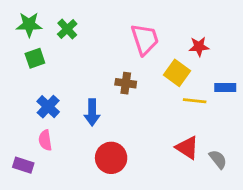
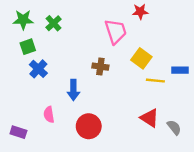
red star: (199, 47) -> (140, 12), moved
blue cross: (48, 107) -> (38, 69), moved
pink semicircle: (45, 140) -> (49, 115), moved

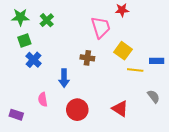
red triangle: (150, 118) -> (120, 109), moved
gray semicircle: (174, 127) -> (154, 96), moved

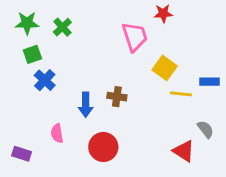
brown cross: (87, 58) -> (117, 97), moved
red triangle: (120, 109) -> (184, 151), moved

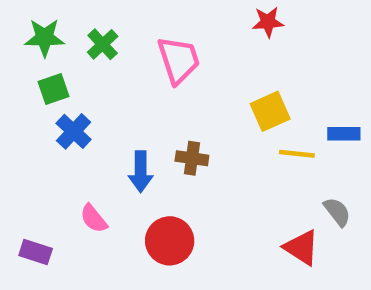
pink trapezoid: (135, 37) -> (179, 60), moved
yellow square: (165, 68) -> (270, 111), turned 30
pink semicircle: (57, 133) -> (94, 219), turned -30

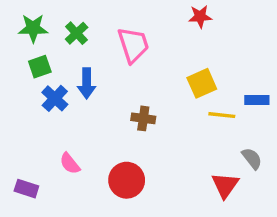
blue arrow: (141, 172) -> (87, 83), moved
red triangle: (301, 248) -> (225, 185), turned 32

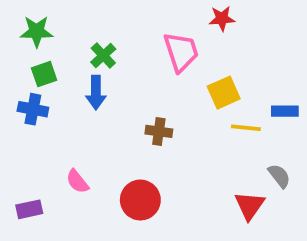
green cross: (77, 33) -> (103, 56), moved
pink trapezoid: (133, 45) -> (181, 52), moved
blue cross: (55, 98) -> (33, 109), moved, turned -32
purple rectangle: (26, 189) -> (29, 209), turned -30

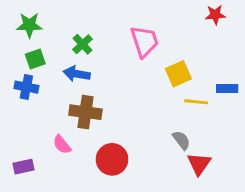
red star: (222, 18) -> (215, 15), moved
blue arrow: (96, 93) -> (77, 74), turned 100
brown cross: (159, 131) -> (85, 112), moved, size x1.5
gray semicircle: (279, 176) -> (181, 140), moved

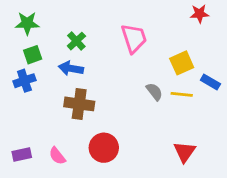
yellow square: (178, 74) -> (182, 63), moved
blue cross: (26, 87) -> (24, 81), turned -30
blue rectangle: (227, 89) -> (210, 82), turned 30
gray semicircle: (181, 140) -> (154, 92), moved
pink semicircle: (62, 145) -> (57, 156), moved

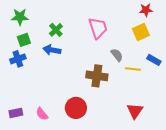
yellow square: (182, 63) -> (141, 32), moved
gray semicircle: (154, 92) -> (117, 55), moved
brown cross: (79, 104) -> (97, 76), moved

